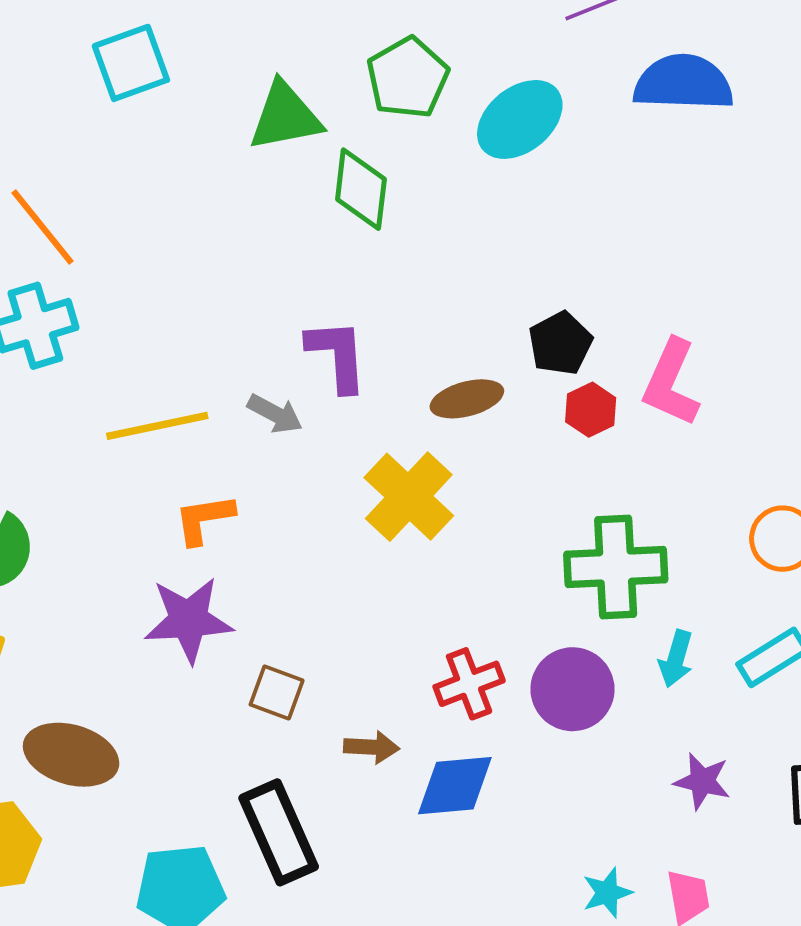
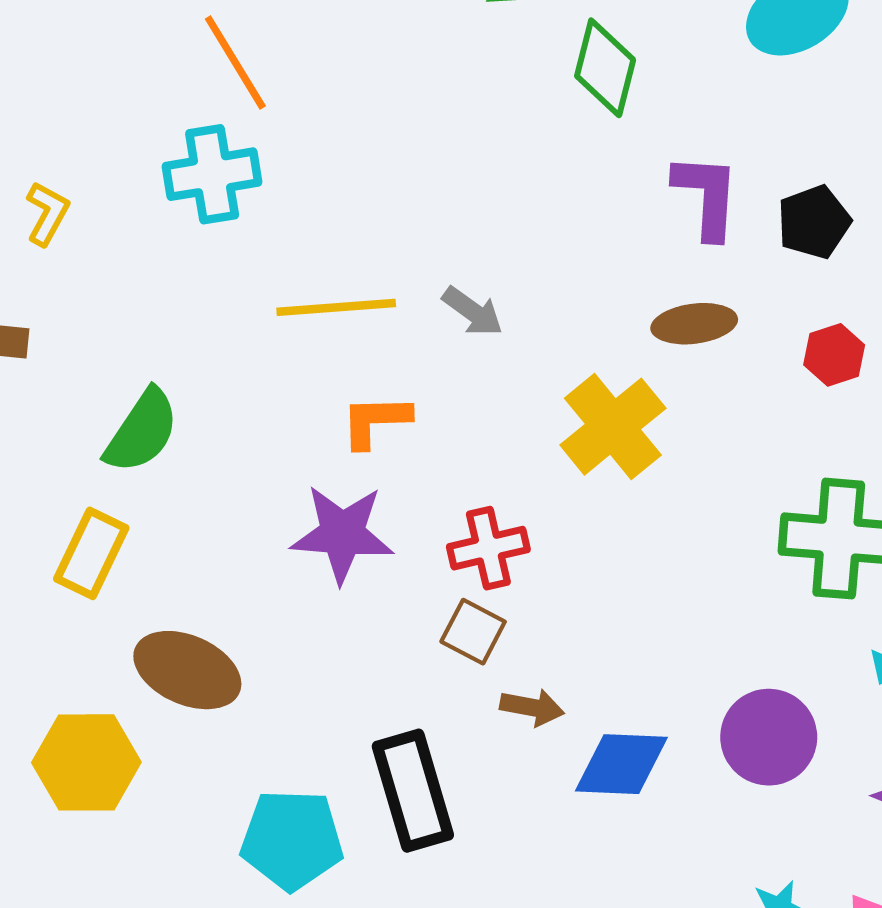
black pentagon: (560, 343) -> (814, 222), moved
purple L-shape: (337, 355) -> (707, 196), moved
red cross: (469, 684) -> (488, 548), moved
purple circle: (573, 689) -> (769, 737), moved
brown square: (277, 693) -> (473, 632), moved

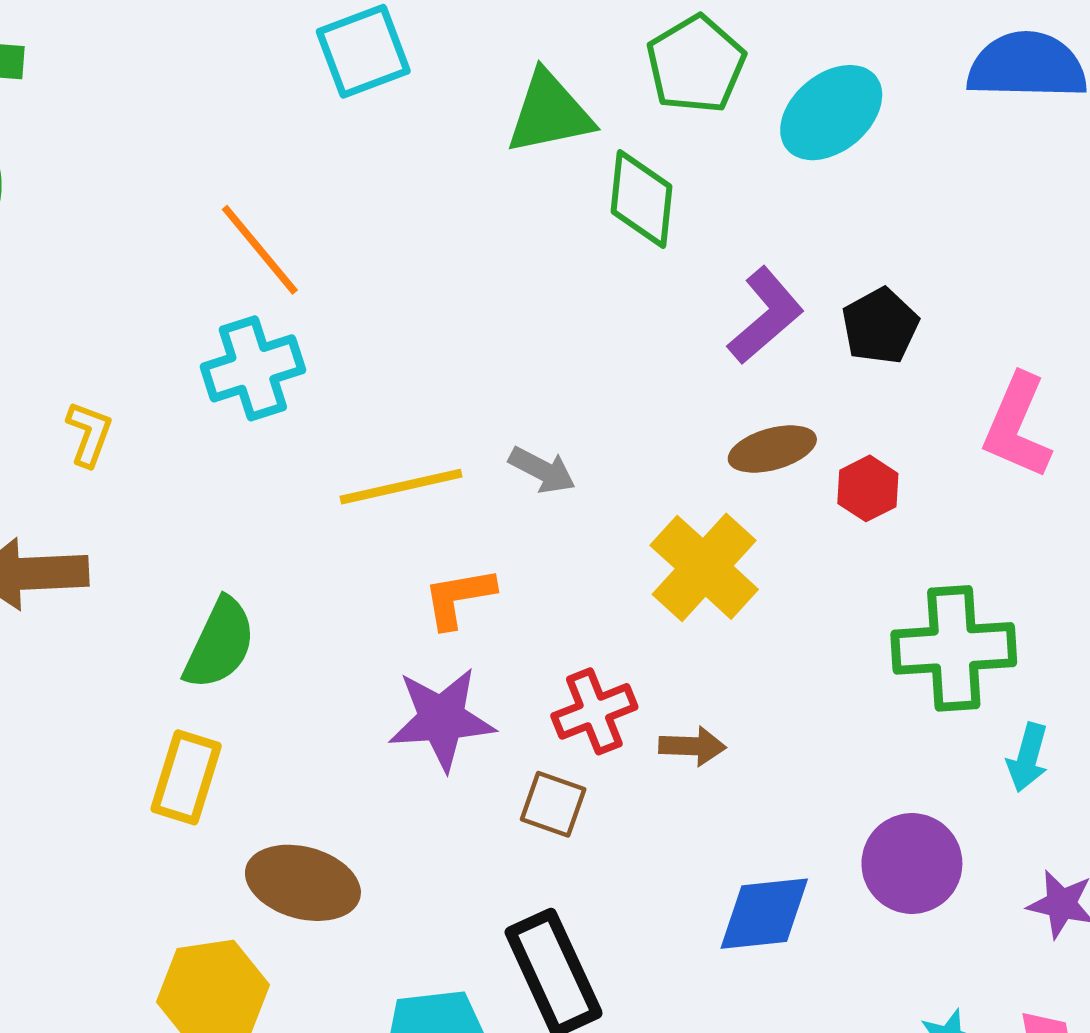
purple L-shape: (707, 196) -> (766, 316), turned 54
red hexagon: (834, 355) -> (868, 488), moved
brown square: (473, 632) -> (553, 804), moved
brown arrow: (532, 707) -> (692, 746), moved

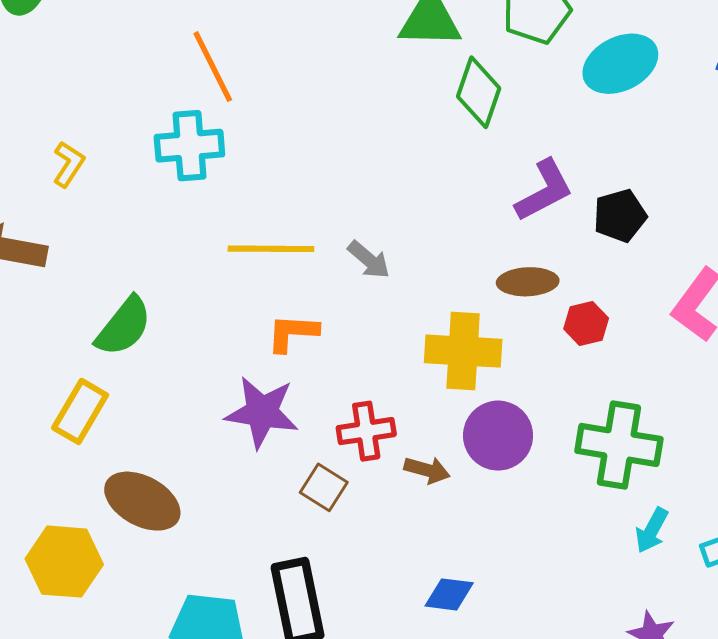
yellow cross: (704, 567) -> (463, 351), turned 38
purple circle: (912, 863) -> (498, 436), moved
blue diamond: (764, 914) -> (449, 594), size x0.7

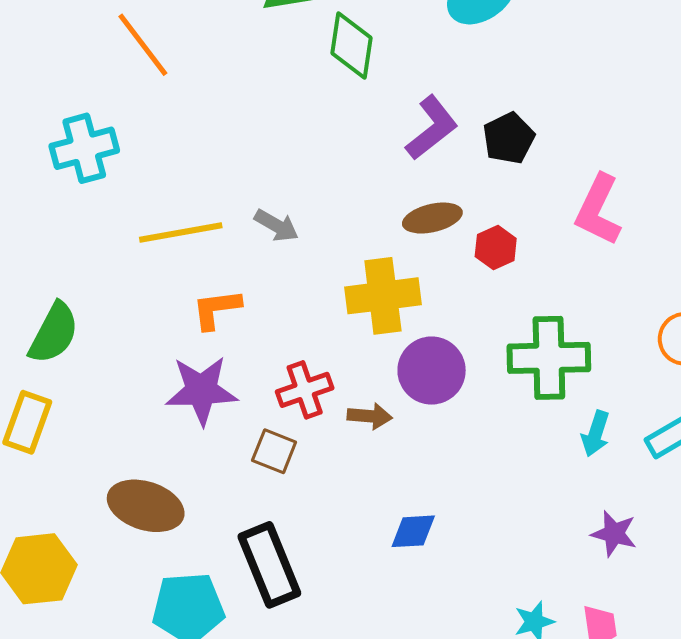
orange line: (213, 67) -> (143, 45), moved
brown ellipse: (142, 501) -> (146, 506), moved

